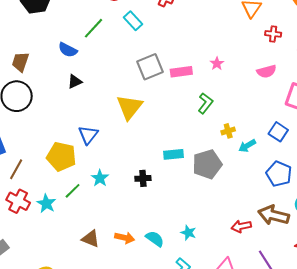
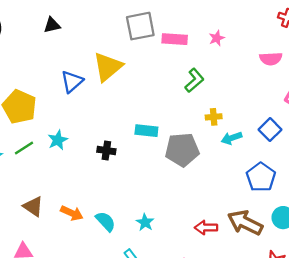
blue triangle: (88, 135) -> (72, 82), moved

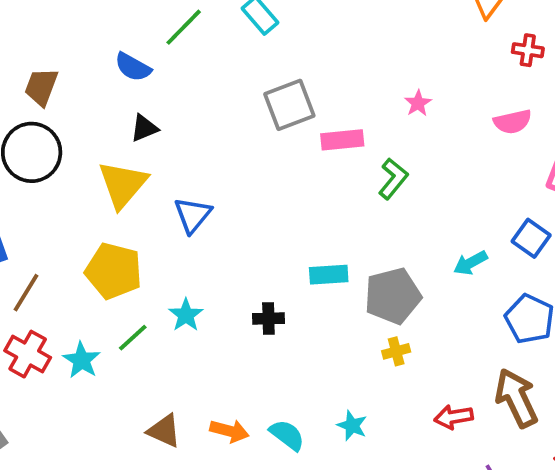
pink rectangle: (175, 39) -> (342, 140), moved
yellow triangle: (108, 67) -> (123, 184), moved
yellow cross: (214, 117) -> (396, 351), moved
brown arrow: (245, 223) -> (516, 398), turned 48

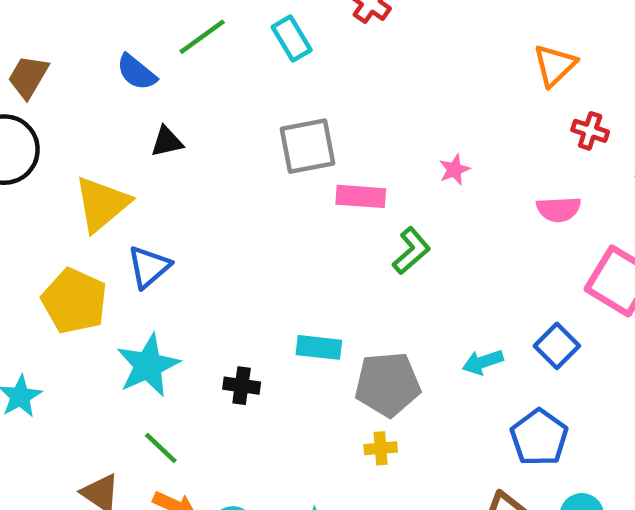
black triangle: (144, 128) -> (167, 142), moved
blue triangle: (193, 215) -> (149, 267), moved
cyan star: (186, 315) -> (148, 365), size x1.6
green line: (133, 338) -> (161, 448), moved, turned 76

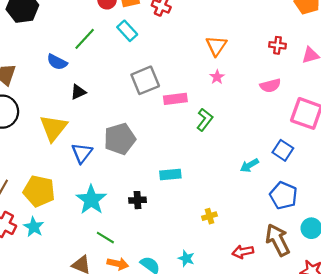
orange triangle: (555, 65) -> (216, 46), moved
yellow pentagon: (74, 301) -> (39, 191), moved
gray pentagon: (388, 384) -> (120, 139), moved

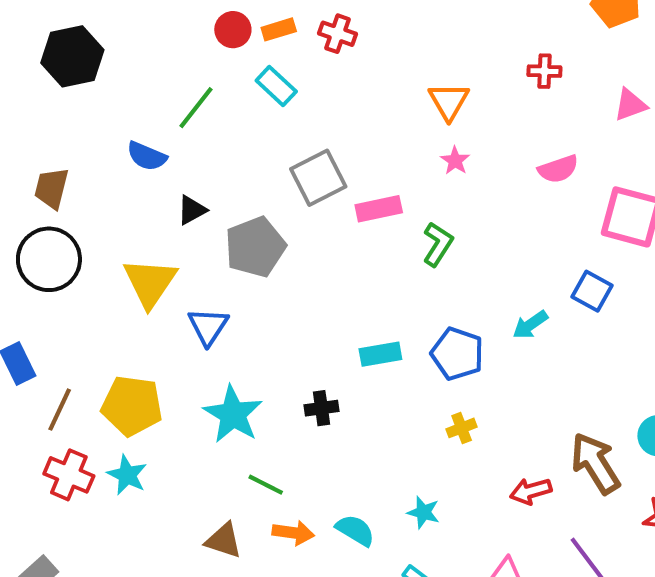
red cross: (278, 45) -> (544, 71), moved
gray pentagon: (120, 139) -> (255, 247), moved
blue pentagon: (283, 195) -> (457, 354), moved

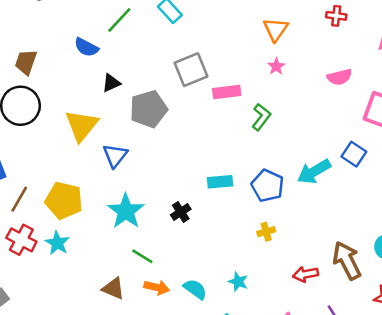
cyan arrow: (530, 325) -> (314, 172), size x1.5
black cross: (321, 408) -> (181, 212), turned -30

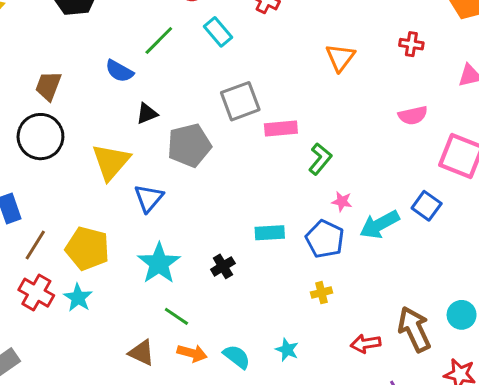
pink star: (276, 66) -> (342, 202), moved, turned -30

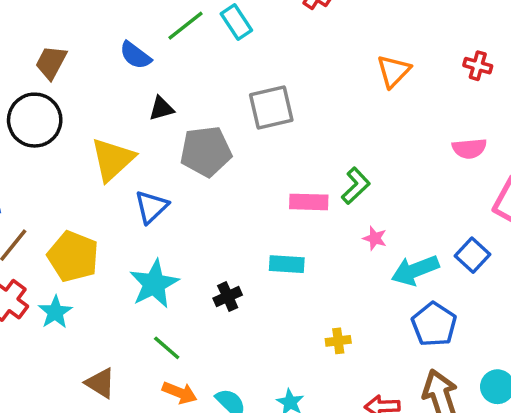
cyan rectangle: (218, 32) -> (236, 22), moved
pink rectangle: (281, 129) -> (309, 202), moved
blue pentagon: (325, 239) -> (434, 324), moved
brown triangle: (142, 353) -> (100, 383), moved

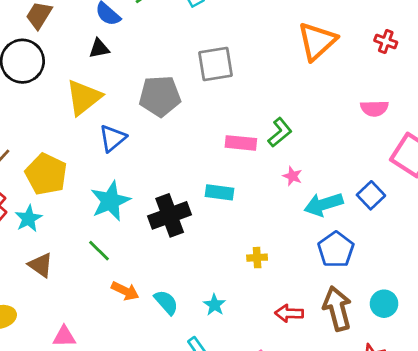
orange triangle: (394, 71) -> (317, 41), size x1.4
black triangle: (161, 109) -> (99, 48), moved
black cross: (228, 297) -> (170, 215), size x1.8
green line: (167, 348) -> (99, 251), moved
brown triangle: (100, 383) -> (41, 265), moved

